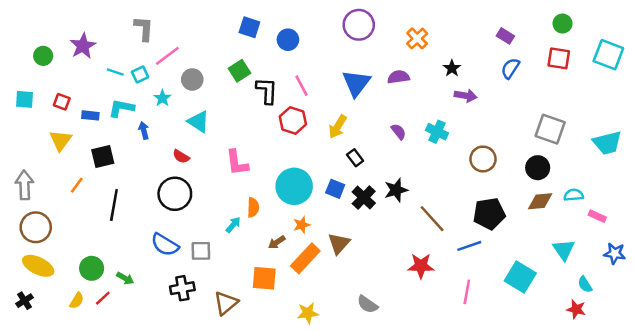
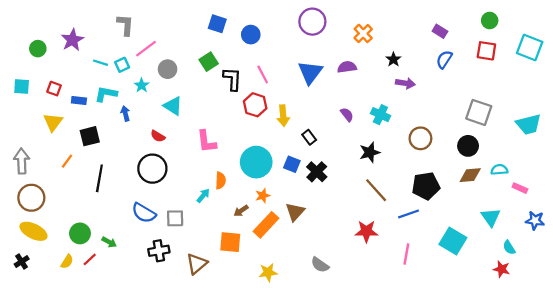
yellow arrow: (338, 127) -> (283, 116), moved, turned -36
black star: (396, 190) -> (370, 152), moved

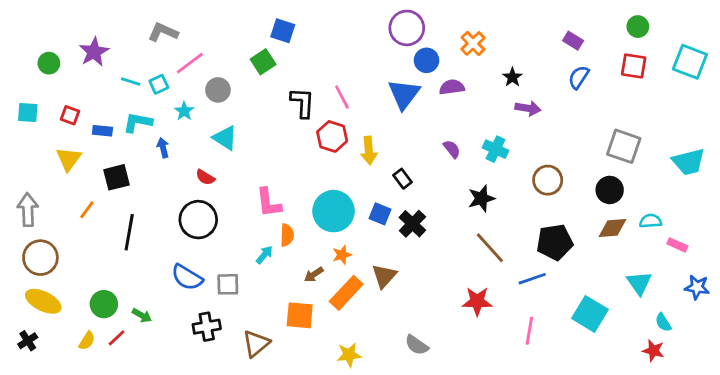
gray L-shape: (125, 25) -> (163, 32), turned -70
blue circle: (251, 35) -> (426, 60), moved
green square: (209, 62) -> (263, 62), moved
pink L-shape: (206, 142) -> (269, 203), moved

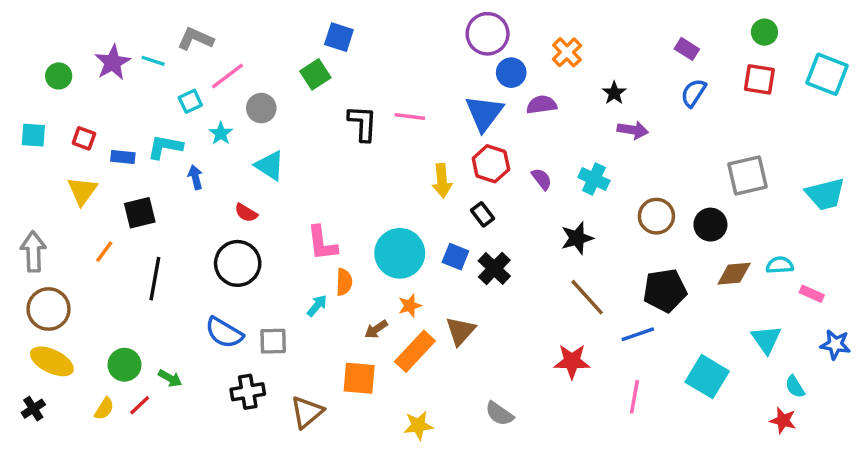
cyan line: (131, 81) -> (153, 61), moved
pink line: (342, 97) -> (410, 117), turned -55
red hexagon: (332, 136) -> (491, 164), moved
gray square: (624, 146) -> (748, 176), turned -32
black circle: (610, 190) -> (710, 225), moved

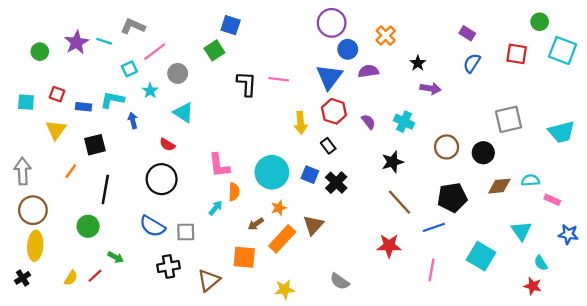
green circle: (764, 32) -> (540, 22), moved
cyan square: (33, 135) -> (26, 102), moved
yellow ellipse: (52, 361) -> (35, 246), turned 68
green circle: (124, 365) -> (88, 226), moved

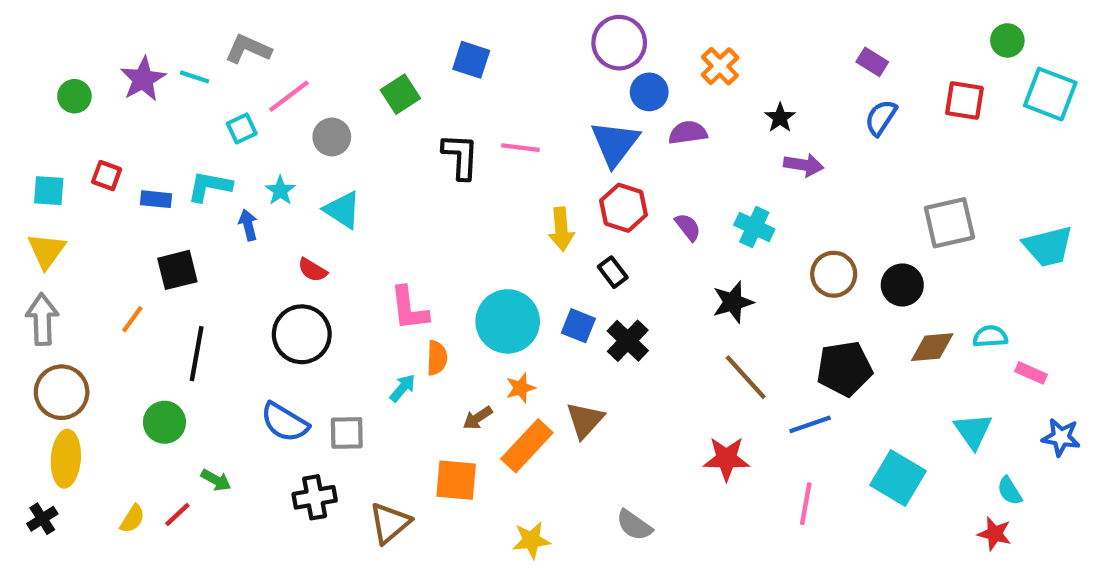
blue square: (231, 25) -> (471, 60), moved
cyan star: (150, 91) -> (280, 191), moved
yellow triangle: (56, 130) -> (47, 251), moved

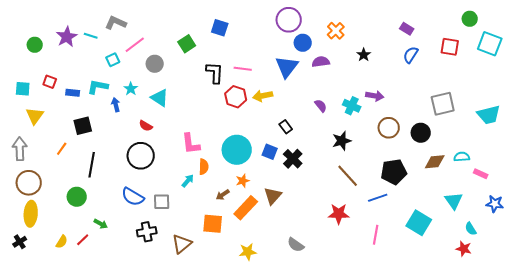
purple arrow: (804, 165) -> (375, 96), moved
red hexagon: (623, 208) -> (236, 97), moved
yellow arrow: (561, 229) -> (263, 96), moved, turned 84
yellow triangle: (47, 251) -> (35, 116), moved

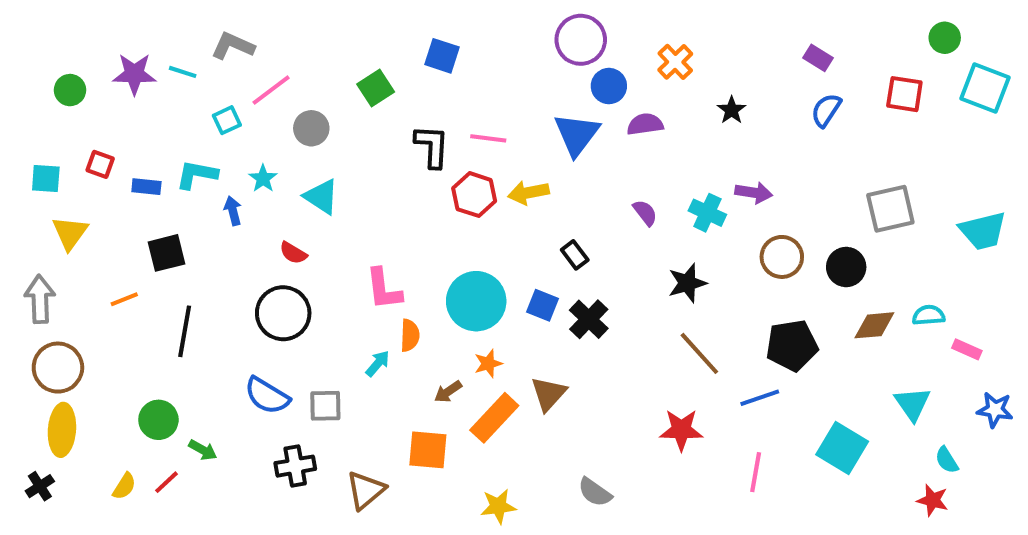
purple star: (67, 37) -> (134, 74), turned 30
orange line: (62, 149) -> (124, 299), turned 32
green circle: (77, 197) -> (158, 420), moved

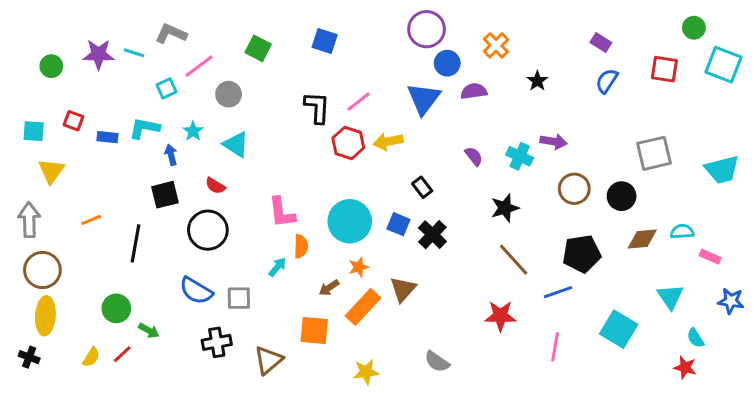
green square: (376, 88) -> (258, 48), moved, turned -30
pink line: (488, 138) -> (359, 102), turned -45
black square: (167, 253) -> (165, 195), moved
black cross: (40, 486) -> (29, 357), turned -36

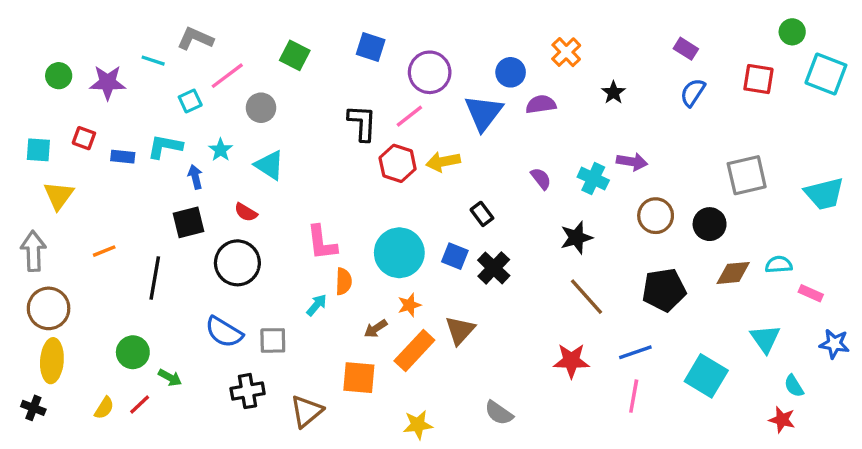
purple circle: (427, 29) -> (430, 72), moved
purple star: (99, 54) -> (108, 82), moved
blue line: (558, 292) -> (635, 352), moved

